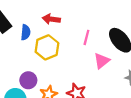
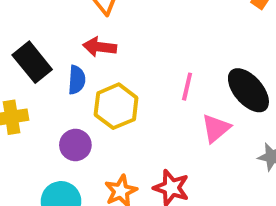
red arrow: (51, 19) -> (100, 47), moved
purple circle: (28, 80) -> (75, 145), moved

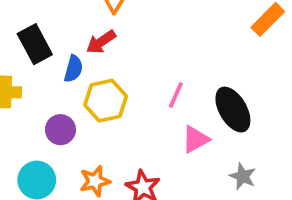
red arrow: (100, 47) -> (101, 42), turned -52

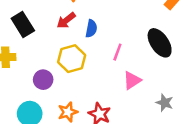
blue semicircle: (73, 69) -> (91, 29), moved
black ellipse: (233, 110) -> (160, 43), moved

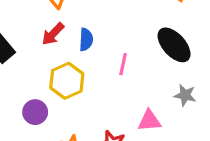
pink triangle: (132, 80) -> (149, 121), moved, turned 36
gray star: (165, 103) -> (185, 95), moved

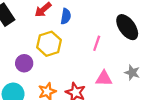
pink line: (123, 64) -> (97, 43), moved
gray star: (185, 95) -> (132, 73), moved

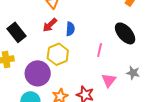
purple circle: (24, 63) -> (38, 73), size x1.6
pink triangle: (104, 78) -> (109, 80), turned -49

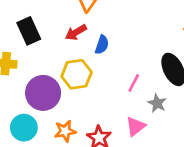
gray star: (133, 73) -> (157, 103), moved

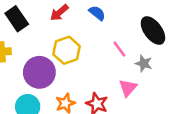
blue semicircle: (102, 45) -> (97, 13), moved, turned -60
pink line: (134, 83) -> (119, 49), turned -54

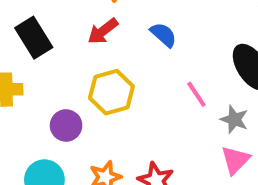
purple circle: (39, 72) -> (66, 125), size x0.6
pink triangle: (128, 88) -> (235, 160), moved

